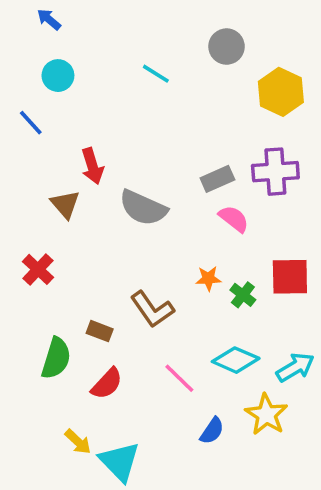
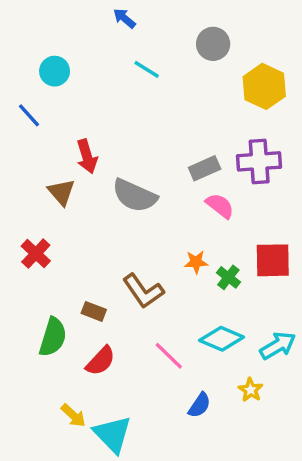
blue arrow: (49, 19) -> (124, 18), moved
yellow star: (266, 414) -> (251, 390), size x0.6

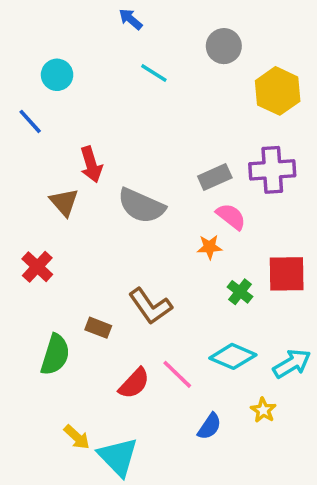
orange star: (196, 262) -> (209, 247), moved
red semicircle: (101, 361) -> (134, 383), moved

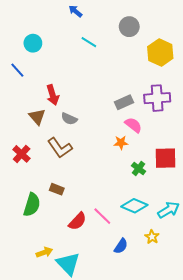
gray semicircle: (141, 206) -> (69, 119), moved, size x0.6
brown L-shape: (150, 306) -> (60, 148), moved
yellow arrow: (77, 437) -> (44, 252), turned -63

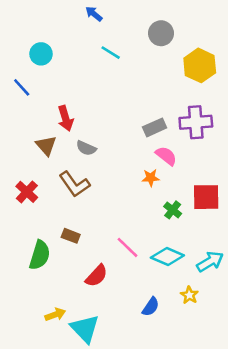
pink line: (102, 216) -> (127, 247), moved

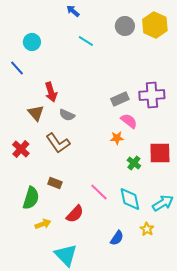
yellow hexagon: (200, 65) -> (155, 25), moved
cyan diamond: (167, 256) -> (130, 199), turned 55
yellow arrow: (55, 314) -> (43, 224), moved

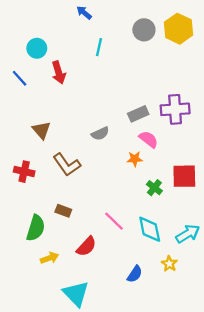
cyan line: (86, 41) -> (99, 47), turned 70
red arrow: (51, 92) -> (59, 72), moved
gray semicircle: (67, 115) -> (100, 134), moved, turned -49
red cross: (21, 149) -> (24, 172), turned -30

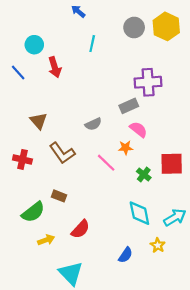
purple cross: (175, 109) -> (148, 82), moved
pink line: (114, 221) -> (106, 163), moved
green semicircle: (36, 228) -> (33, 212), turned 35

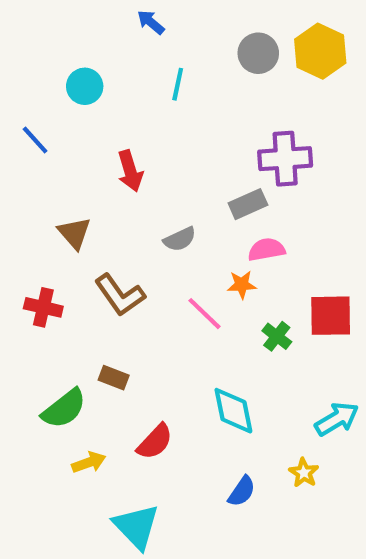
cyan circle: (34, 45) -> (85, 86), moved
red arrow: (55, 67) -> (130, 171), moved
pink semicircle: (138, 129) -> (267, 250), turned -48
cyan diamond: (139, 213) -> (233, 411), moved

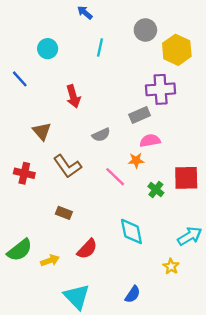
yellow hexagon: (320, 51) -> (177, 50), moved
green semicircle: (64, 409) -> (20, 250), moved
blue semicircle: (242, 491) -> (133, 294), moved

